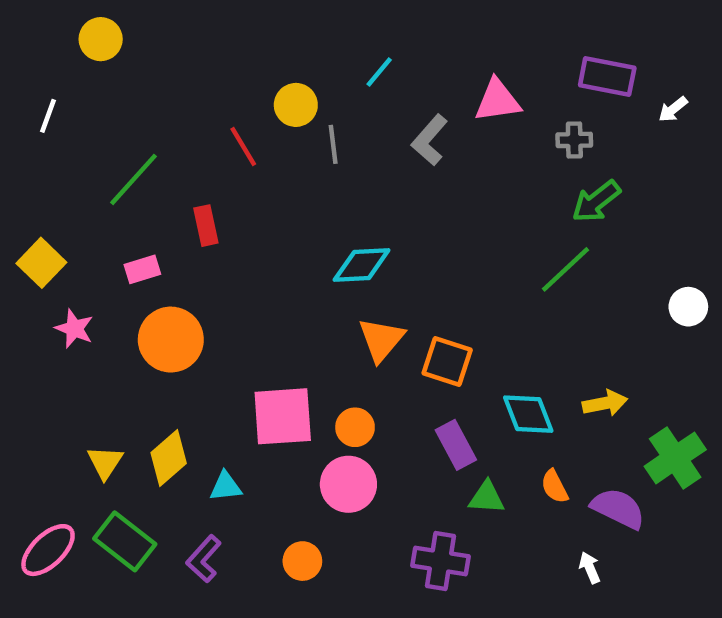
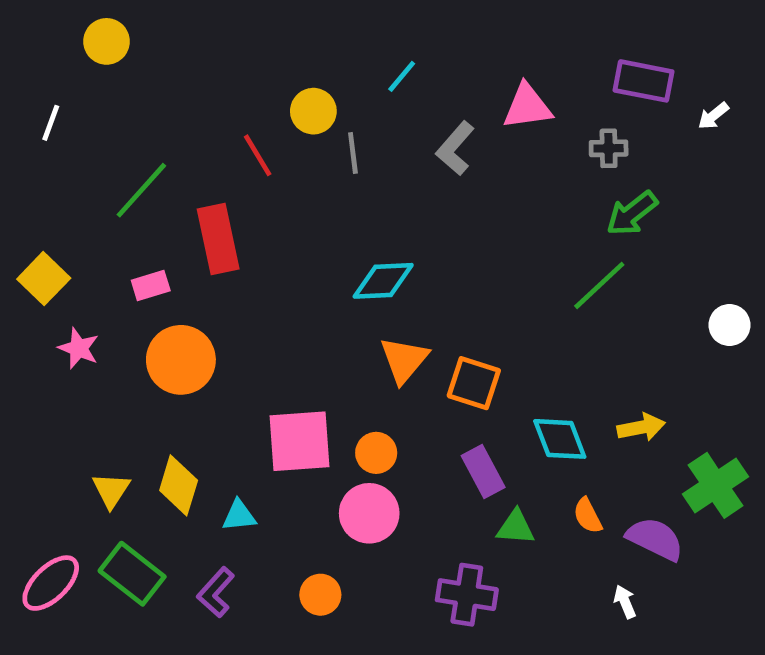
red rectangle: (206, 226) -> (218, 239), size x1.6
yellow diamond: (169, 458) -> (179, 485), turned -32

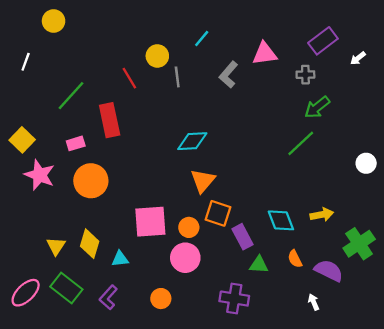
purple rectangle: (643, 81) -> (323, 41), turned -48
pink star: (79, 348) -> (40, 175), size x1.5
orange square: (474, 383) -> (218, 213), moved

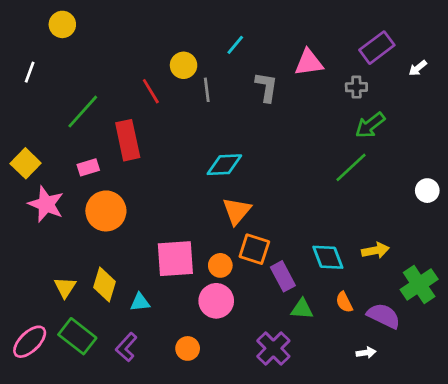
gray L-shape: (228, 75) -> (267, 87), turned 148
purple cross: (234, 299) -> (273, 348), turned 36
white arrow: (314, 302) -> (366, 353), turned 105

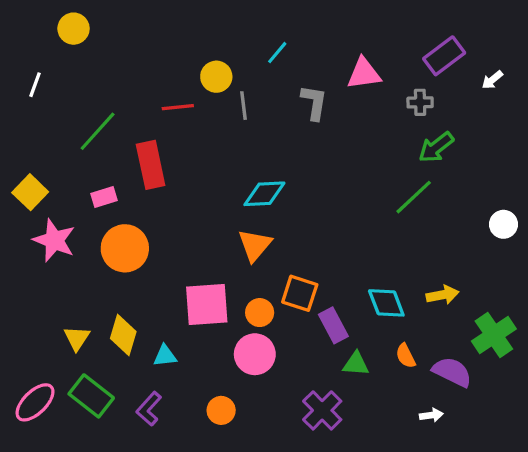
red line: (151, 91) -> (178, 107), turned -65
orange triangle: (237, 211) -> (255, 245), moved

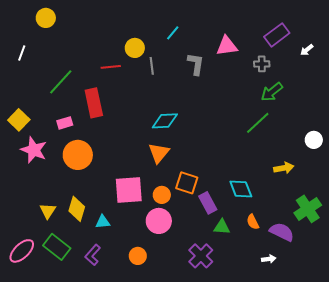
yellow arrow: (443, 295) -> (284, 168), moved

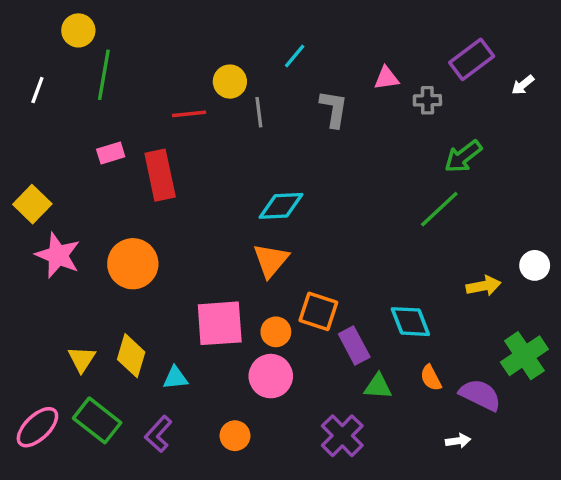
pink triangle: (227, 46) -> (387, 78), size x0.7
gray cross: (262, 64) -> (427, 100), moved
green line: (61, 82) -> (104, 75), moved, turned -32
pink rectangle: (65, 123) -> (111, 153), moved
white circle: (314, 140) -> (535, 265), moved

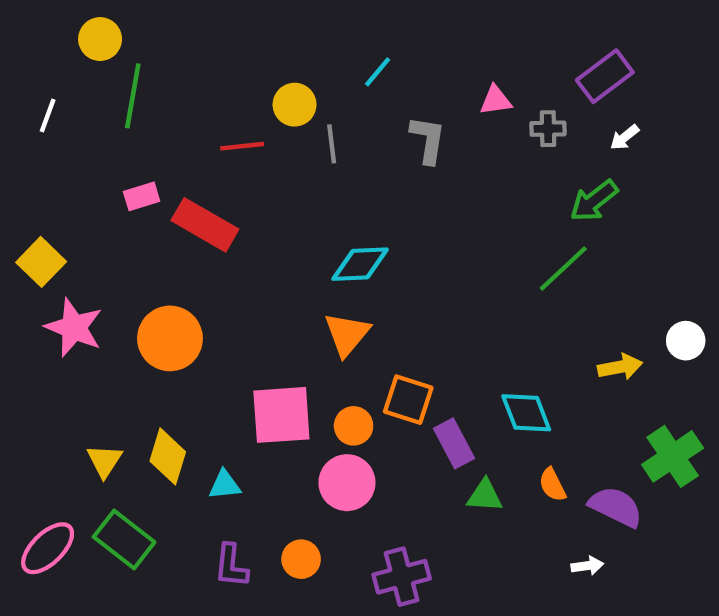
white arrow: (523, 85) -> (624, 137), moved
red rectangle: (160, 175) -> (205, 225), turned -48
purple L-shape: (158, 434) -> (231, 566), moved, turned -36
purple cross: (342, 436) -> (402, 577), moved, turned 30

